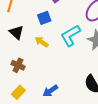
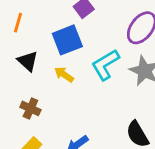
blue square: (44, 18) -> (67, 40), size x1.5

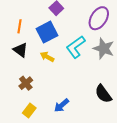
orange line: (18, 23) -> (20, 26), moved
brown cross: (30, 108) -> (26, 83), turned 32

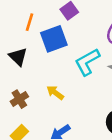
orange line: (20, 26) -> (30, 22), moved
yellow arrow: (47, 57) -> (55, 93), moved

